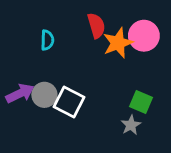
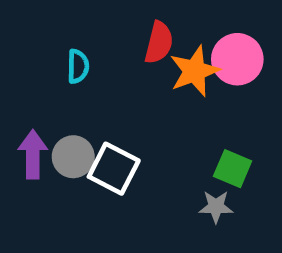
red semicircle: (96, 26) -> (159, 43), turned 30
purple arrow: (20, 93) -> (33, 154), turned -64
gray star: (131, 125) -> (216, 207), turned 30

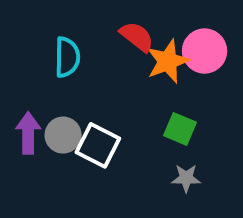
red semicircle: (159, 43) -> (137, 37), turned -66
cyan semicircle: (78, 66) -> (67, 57), size x1.4
green square: (233, 169) -> (180, 129), moved

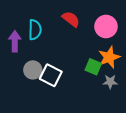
orange star: (168, 61) -> (109, 57), moved
purple arrow: (28, 133) -> (15, 41), moved
gray star: (186, 178) -> (110, 82), moved

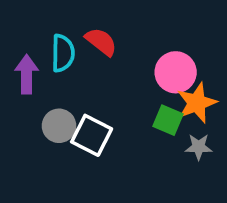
red semicircle: (71, 19) -> (101, 42), moved
pink circle: (106, 27) -> (176, 72), moved

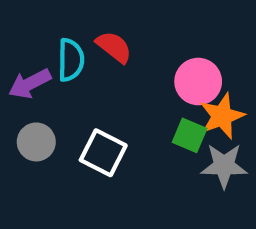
purple arrow: (27, 74) -> (30, 84), turned -117
gray circle: (59, 126) -> (36, 142), moved
gray star: (199, 147) -> (224, 166), size x1.5

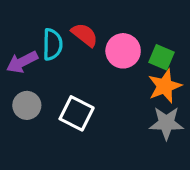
pink circle: (198, 81) -> (123, 51), moved
green square: (190, 135) -> (162, 57), moved

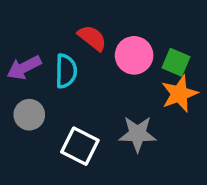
cyan semicircle: (53, 44) -> (66, 71), moved
white square: (77, 113) -> (80, 146), moved
gray star: (166, 123) -> (138, 134), moved

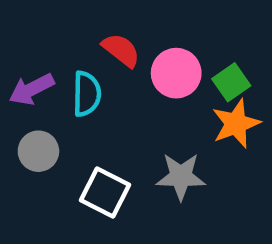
green square: (176, 62) -> (231, 82), turned 32

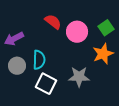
green square: (231, 82) -> (106, 28), moved
cyan semicircle: (87, 94) -> (39, 60), moved

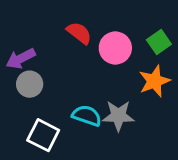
cyan semicircle: (39, 60) -> (87, 116), moved, turned -72
gray circle: (17, 66) -> (30, 84), moved
white square: (46, 84) -> (43, 135), moved

